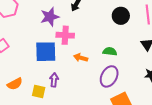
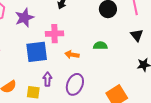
purple star: (50, 17) -> (24, 18), moved
purple ellipse: (109, 76) -> (75, 84), moved

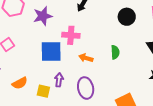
green semicircle: (100, 46) -> (115, 52), turned 80
purple ellipse: (75, 84) -> (86, 88), turned -40

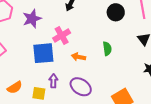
pink cross: (71, 35) -> (62, 35), turned -30
purple ellipse: (86, 88) -> (81, 87), turned -40

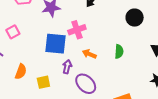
purple arrow: (53, 81) -> (67, 67), moved
orange semicircle: (15, 87) -> (21, 72), turned -49
yellow square: (39, 93) -> (43, 82), turned -32

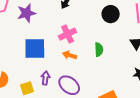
pink cross: (77, 30) -> (68, 34), moved
purple arrow: (67, 67) -> (45, 78), moved

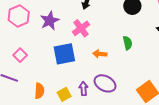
pink cross: (68, 34) -> (81, 28), moved
purple arrow: (45, 78) -> (84, 89), moved

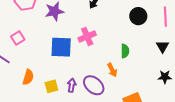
pink cross: (81, 28) -> (87, 36), moved
orange arrow: (100, 54) -> (112, 70), moved, turned -136

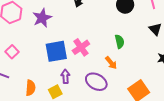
pink cross: (87, 36) -> (81, 47), moved
purple arrow: (72, 85) -> (65, 76), moved

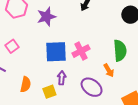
green semicircle: (120, 42) -> (120, 51), size x1.5

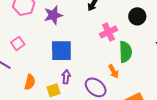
pink cross: (81, 51) -> (108, 32), moved

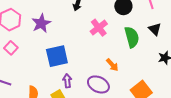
pink square: (18, 43) -> (11, 48), moved
green semicircle: (125, 52) -> (132, 37), moved

